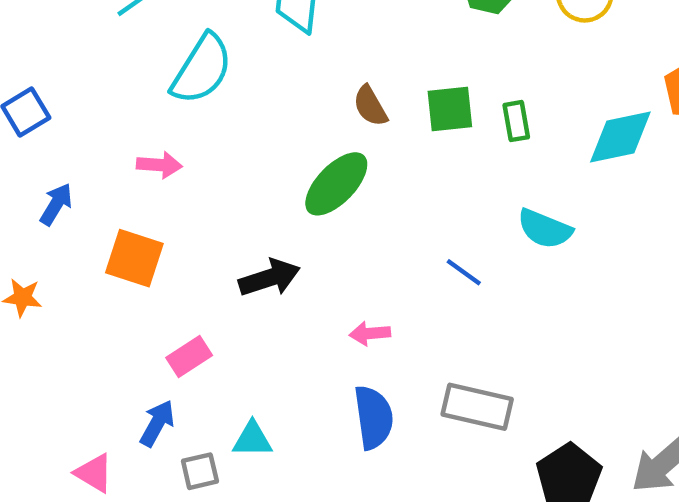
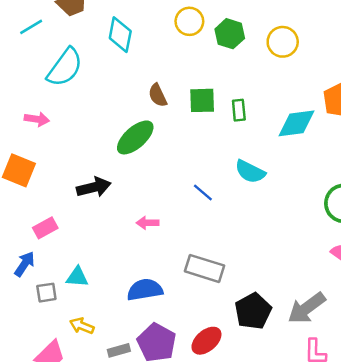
blue semicircle: (374, 417) -> (145, 290), moved, turned -96

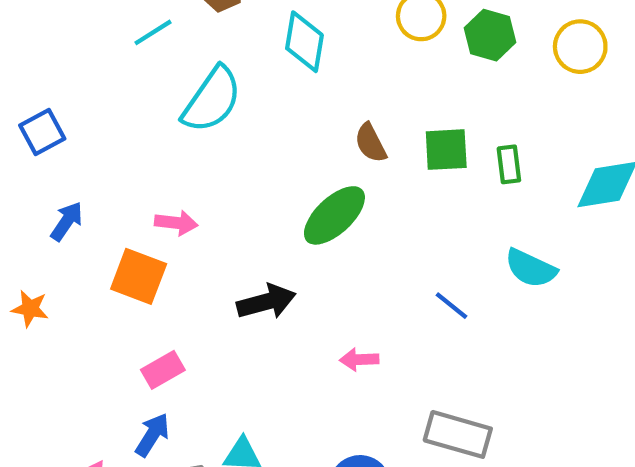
pink arrow: (37, 119) -> (176, 223), moved
pink rectangle: (45, 228) -> (163, 370), moved

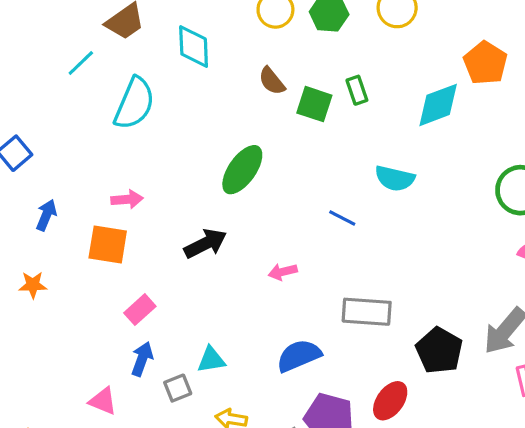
brown semicircle: (371, 143) -> (272, 81), moved
green square: (446, 150) -> (314, 104), turned 33
green rectangle: (509, 164) -> (357, 90), moved

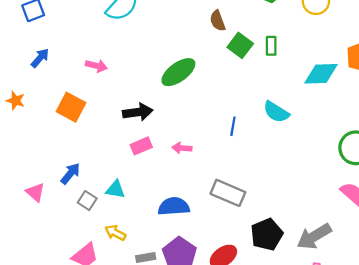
blue line: (342, 218) -> (233, 126), turned 54
orange square: (108, 245) -> (71, 107), moved
pink rectangle: (140, 310) -> (141, 146), moved
gray square: (178, 388) -> (87, 201), turned 36

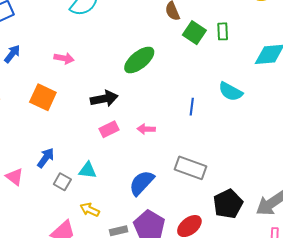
blue semicircle: (174, 206) -> (142, 183), turned -40

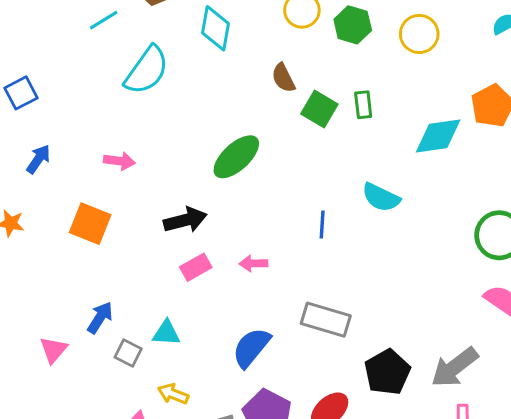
pink triangle: (15, 177) -> (53, 350), turned 36

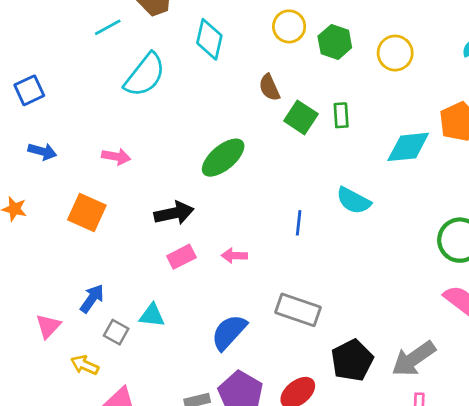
blue arrow: (38, 159) -> (42, 151), turned 68
yellow arrow: (173, 394) -> (85, 365), moved

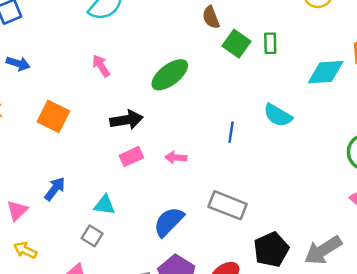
pink arrow: (116, 157) -> (101, 66), moved, turned -135
gray square: (116, 332) -> (92, 236), moved
yellow arrow: (85, 365) -> (25, 250), moved

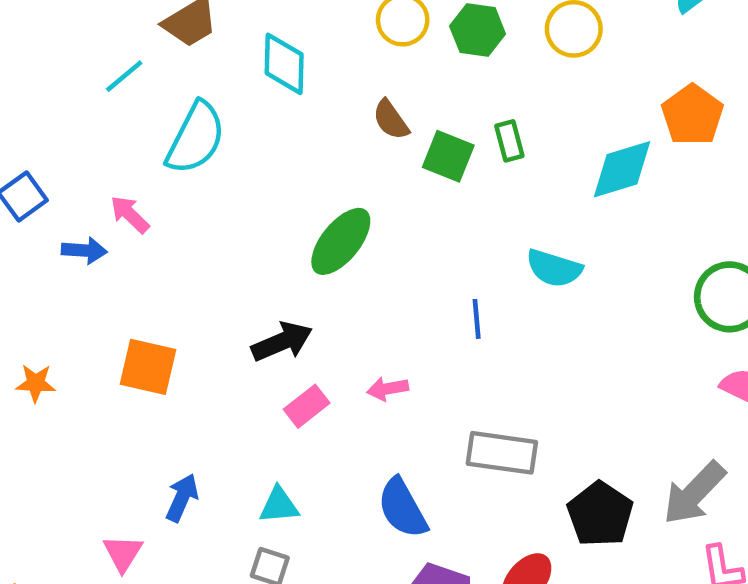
blue arrow: (18, 63) -> (84, 250), moved
pink arrow: (101, 66) -> (130, 214), moved
blue semicircle: (169, 222) -> (402, 508), turned -60

